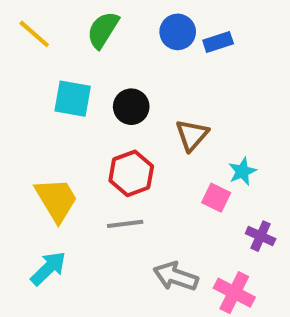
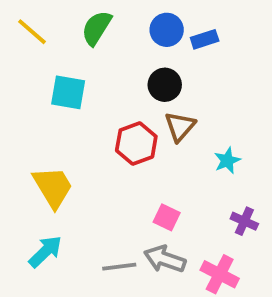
black circle: (131, 107) -> (165, 85), moved
red hexagon: (131, 173) -> (136, 143), moved
pink square: (216, 198) -> (167, 217), moved
gray line: (125, 224) -> (119, 267), moved

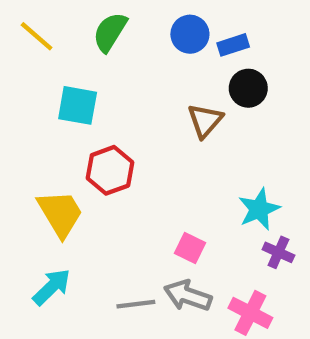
black circle: (165, 85) -> (248, 88), moved
brown triangle: (180, 126) -> (205, 121), moved
red hexagon: (136, 143) -> (110, 170), moved
cyan star: (227, 161) -> (259, 209), moved, size x1.4

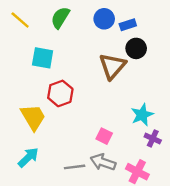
brown triangle: (205, 121) -> (112, 66), size x1.4

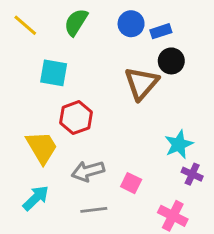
pink square: (104, 136) -> (131, 183), moved
gray arrow: (103, 162) -> (88, 171), moved, turned -35

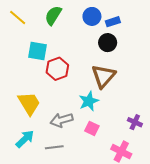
black circle: (171, 61) -> (108, 43), moved
brown triangle: (141, 83) -> (103, 76), moved
red hexagon: (76, 118) -> (57, 69), moved
cyan star: (179, 144) -> (89, 101), moved
gray line: (94, 210) -> (54, 147), moved

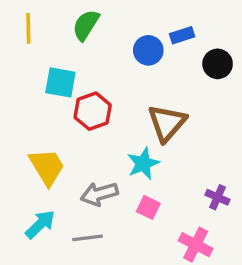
blue circle: (92, 16) -> (148, 50), moved
yellow line: (18, 17) -> (28, 28), turned 48
black circle: (108, 43) -> (218, 64), moved

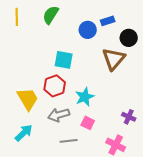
cyan square: (60, 82) -> (64, 60), moved
red hexagon: (93, 111) -> (55, 86), moved
brown triangle: (167, 123) -> (114, 59), moved
gray line: (87, 238) -> (69, 141), moved

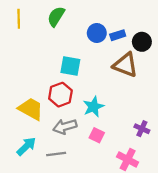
blue rectangle: (108, 21) -> (118, 35), moved
brown triangle: (114, 59) -> (125, 65), turned -50
yellow trapezoid: (28, 99) -> (31, 109), turned -30
gray line: (69, 141) -> (56, 154), moved

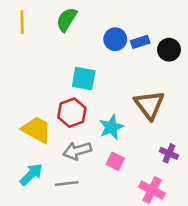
brown triangle: (125, 65) -> (149, 105), moved, turned 32

